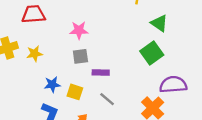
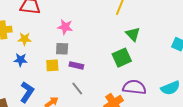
blue star: (52, 84) -> (21, 60), moved
yellow square: (75, 92) -> (52, 65), moved, turned -32

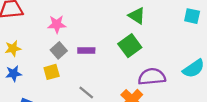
gray square: (62, 49) -> (59, 50), turned -32
purple rectangle: (76, 65) -> (86, 51), moved

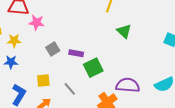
pink star: (57, 24) -> (37, 22), moved
green square: (130, 46) -> (93, 68), moved
yellow square: (52, 72) -> (43, 81), moved

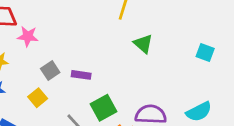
green square: (93, 68) -> (104, 108), moved
yellow square: (43, 81) -> (38, 98), moved, turned -32

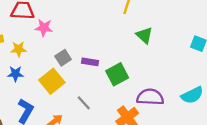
yellow square: (38, 98) -> (52, 81), size x1.5
green square: (104, 108) -> (117, 74), moved

